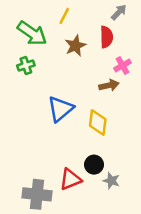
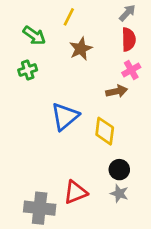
green arrow: (32, 33) -> (34, 35), size x0.7
red semicircle: (106, 37) -> (129, 39), moved
black circle: (94, 165) -> (119, 170), moved

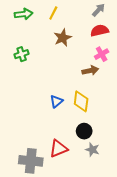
green arrow: (34, 35) -> (24, 14), moved, turned -42
red semicircle: (129, 39) -> (100, 31), turned -102
blue triangle: (65, 116) -> (56, 101), moved, size x0.6
black circle: (119, 170) -> (84, 131), moved

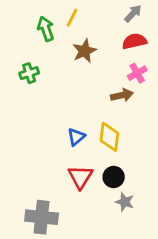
green arrow: (24, 14) -> (46, 29), moved, turned -102
red triangle: (58, 149) -> (80, 177), moved, turned -36

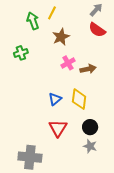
red semicircle: (134, 41) -> (97, 30), turned -132
pink cross: (137, 73) -> (68, 63), moved
black circle: (114, 177) -> (90, 127), moved

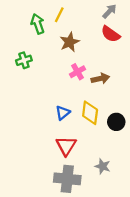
black circle: (90, 127) -> (116, 122), moved
gray cross: (30, 157) -> (67, 179), moved

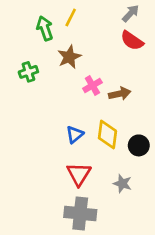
brown star: (70, 42) -> (69, 57), moved
gray star: (103, 166) -> (122, 184), moved

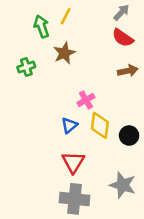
pink cross: (92, 85) -> (86, 100), moved
brown arrow: (120, 94) -> (128, 71), moved
gray star: (122, 184) -> (123, 185), moved, size x1.5

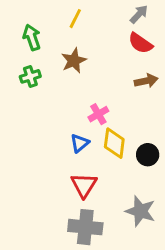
green arrow: (42, 26) -> (32, 37), moved

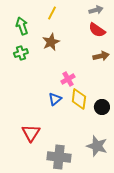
gray arrow: (139, 14) -> (96, 10), turned 32
red triangle: (84, 185) -> (31, 133), moved

